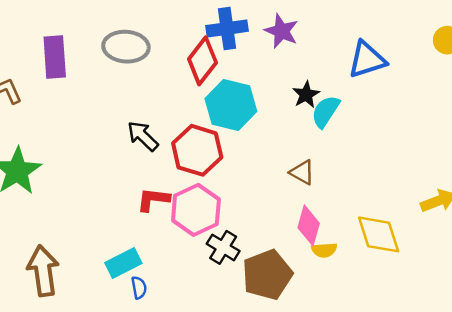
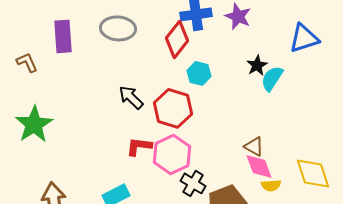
cyan hexagon: (231, 105) -> (199, 73), size x0.6
brown triangle: (302, 172) -> (254, 146), moved
pink diamond: (309, 225) -> (259, 166), turned -36

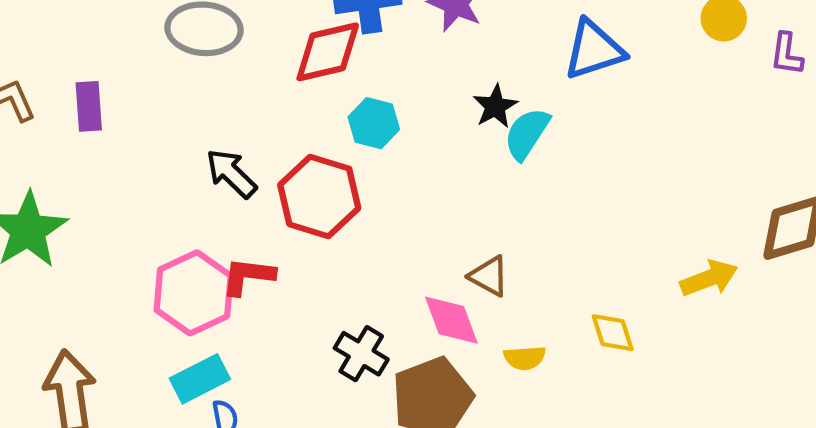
purple rectangle: (63, 36) -> (89, 106), moved, size x0.7
red diamond: (177, 39) -> (328, 52), turned 39
pink hexagon: (172, 154) -> (194, 293), moved
pink diamond: (259, 166) -> (451, 320), moved
yellow diamond: (313, 173) -> (613, 333), size x0.6

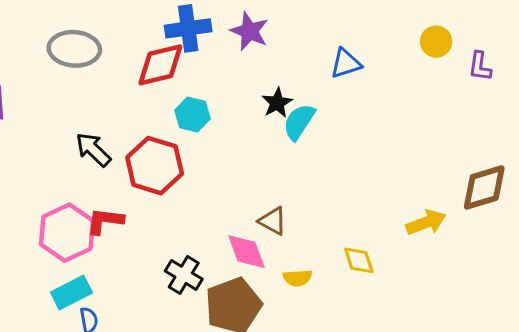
blue triangle: (594, 50) -> (346, 63), size x0.7

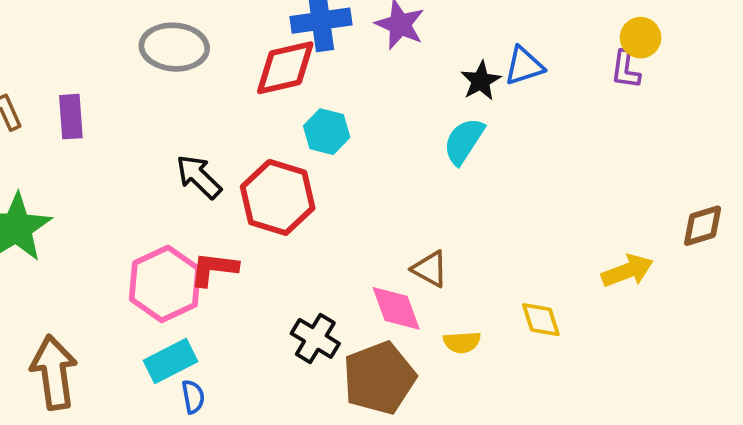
purple L-shape: (480, 66) -> (626, 70), moved
black star: (277, 103) -> (481, 81), moved
brown diamond: (484, 187) -> (703, 226), size x0.7

